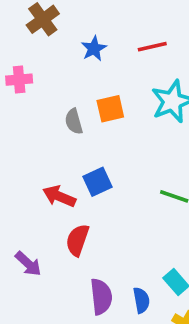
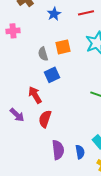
blue square: (98, 182) -> (52, 75), moved
red arrow: (59, 196) -> (35, 95), turned 36
purple arrow: (28, 264) -> (17, 115), moved

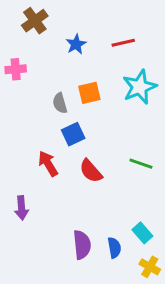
purple arrow: (17, 115) -> (22, 208), moved, turned 42
red semicircle: (45, 119) -> (91, 171), moved, turned -60

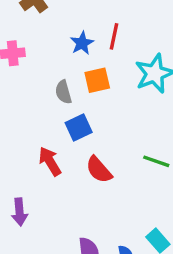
red line: (123, 43) -> (114, 36), moved, turned -65
blue star: (76, 44) -> (82, 43), moved

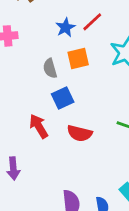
red line: (114, 36) -> (92, 22), turned 35
red semicircle: (99, 170) -> (80, 133), turned -35

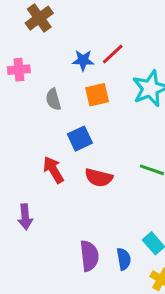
blue star: (65, 27) -> (83, 60), turned 30
gray semicircle: (50, 68) -> (53, 99), moved

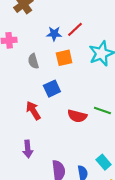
red semicircle: (99, 178) -> (77, 116), moved
purple arrow: (25, 217) -> (28, 149), moved

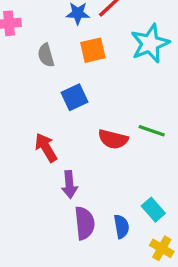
red arrow: (33, 111) -> (46, 148), moved
purple arrow: (28, 149) -> (69, 184), moved

